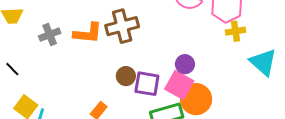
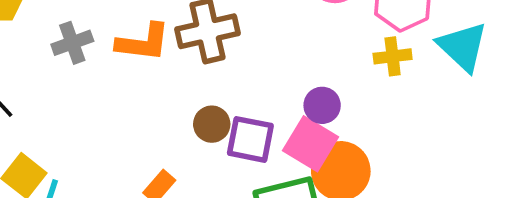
yellow cross: (235, 31) -> (393, 56), moved
cyan triangle: (263, 62) -> (463, 47), moved

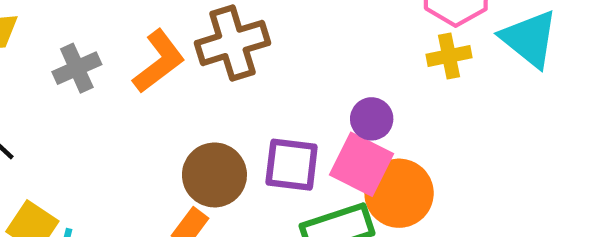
orange L-shape: (143, 42) -> (159, 61), turned -40
brown circle: (212, 124) -> (214, 175), moved, size x1.5

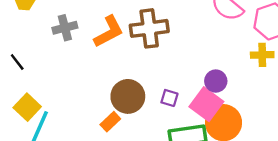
purple square: (292, 165) -> (169, 98), size x0.6

